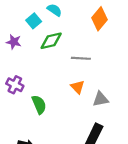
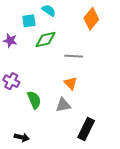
cyan square: (34, 21) -> (29, 21), turned 32
gray triangle: (101, 99) -> (63, 105), moved

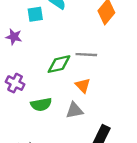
green diamond: (46, 40) -> (59, 64), moved
green semicircle: (34, 100) -> (41, 104), turned 102

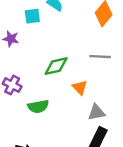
gray line: (86, 55) -> (100, 57), moved
gray triangle: (74, 110) -> (96, 112), moved

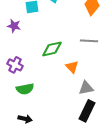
green semicircle: (38, 106) -> (25, 89), moved

